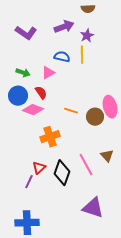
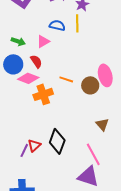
orange cross: (50, 137) -> (43, 94), moved
pink line: (86, 165) -> (93, 154), moved
red triangle: (39, 168) -> (34, 145), moved

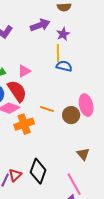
blue semicircle: (57, 25) -> (64, 66), moved
red semicircle: (36, 61) -> (17, 91), size x1.6

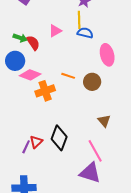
pink triangle: (24, 71) -> (55, 31), moved
red semicircle: (17, 91) -> (33, 43), moved, size x0.7
pink ellipse: (86, 105) -> (107, 55), moved

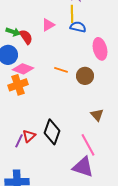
orange cross: (45, 91) -> (18, 85), moved

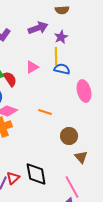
brown circle: (85, 76) -> (69, 136), moved
black diamond: (52, 132) -> (36, 174), turned -30

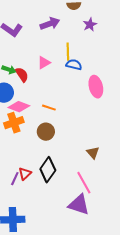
purple star: (61, 37) -> (90, 25), moved
orange line: (45, 112) -> (49, 108), moved
brown circle: (69, 136) -> (46, 132), moved
black diamond: (36, 174) -> (48, 170), turned 45

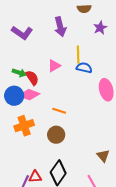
purple arrow: (50, 24) -> (60, 27), turned 96
pink diamond: (19, 107) -> (29, 95), moved
red triangle: (25, 174) -> (35, 177), turned 40

